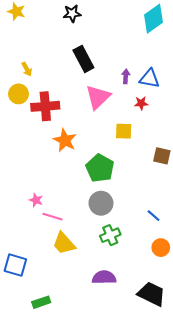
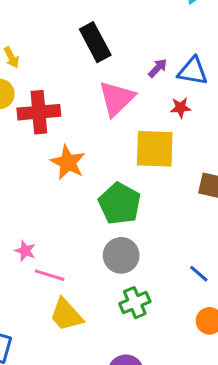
purple arrow: (126, 76) -> (158, 68), turned 40
yellow square: (124, 131) -> (155, 149), size x1.6

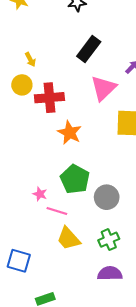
black rectangle: (95, 42) -> (89, 49), turned 65
green pentagon: (120, 204) -> (75, 179), moved
green cross: (135, 303) -> (109, 240), moved

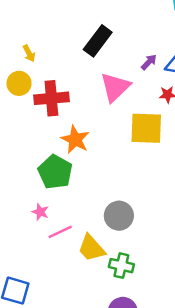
green pentagon: (75, 179) -> (55, 172), moved
pink line: (57, 211) -> (60, 232), turned -42
yellow trapezoid: (69, 239) -> (91, 248), moved
green cross: (109, 240) -> (121, 266), turned 36

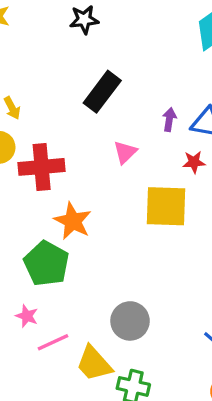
purple arrow: (149, 62) -> (169, 119), turned -35
pink triangle: (115, 87) -> (125, 152), size x0.6

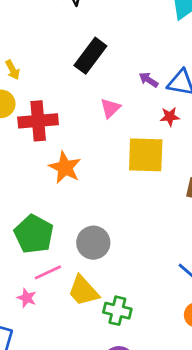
purple arrow: (169, 119) -> (149, 80), turned -66
green pentagon: (46, 264) -> (34, 234), moved
pink star: (27, 316) -> (27, 298), moved
gray circle: (130, 321) -> (93, 243), moved

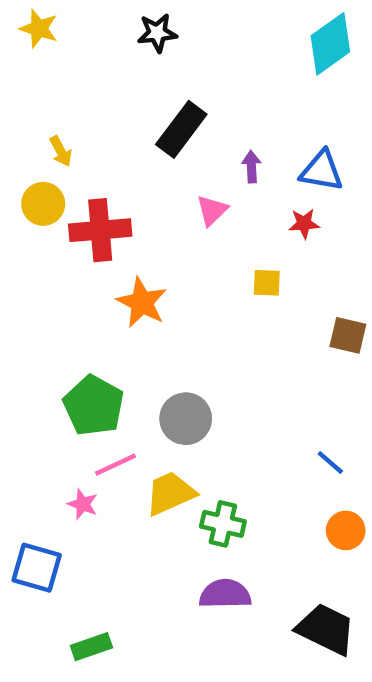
purple arrow: (149, 80) -> (251, 167), moved, turned 54
yellow square: (146, 155) -> (267, 283), size x0.5
yellow trapezoid: (83, 291) -> (170, 493), turned 108

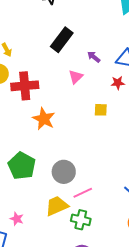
purple arrow: (251, 167) -> (94, 57), turned -48
pink line: (116, 465) -> (83, 193), moved
pink star: (83, 504) -> (17, 219), moved

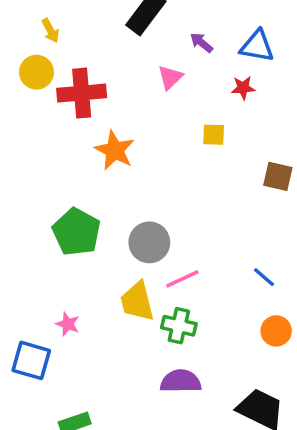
yellow trapezoid: (57, 206) -> (137, 301), turned -80

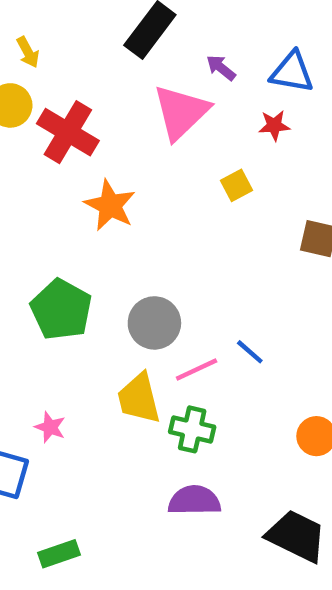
pink triangle: (170, 77) -> (181, 112), size x1.8
red cross: (82, 93) -> (68, 132), turned 36
yellow square: (214, 135) -> (237, 185), turned -30
blue line: (264, 277) -> (250, 352), moved

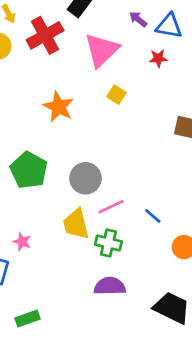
purple arrow: (221, 68) -> (138, 19), moved
red cross: (68, 132) -> (45, 35), moved, turned 30
yellow square: (237, 185) -> (116, 95), moved, turned -30
blue line: (250, 352) -> (153, 216), moved

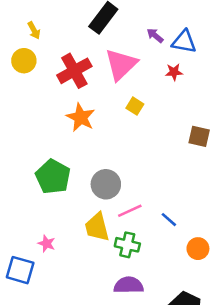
red cross: (45, 35) -> (74, 71), moved

